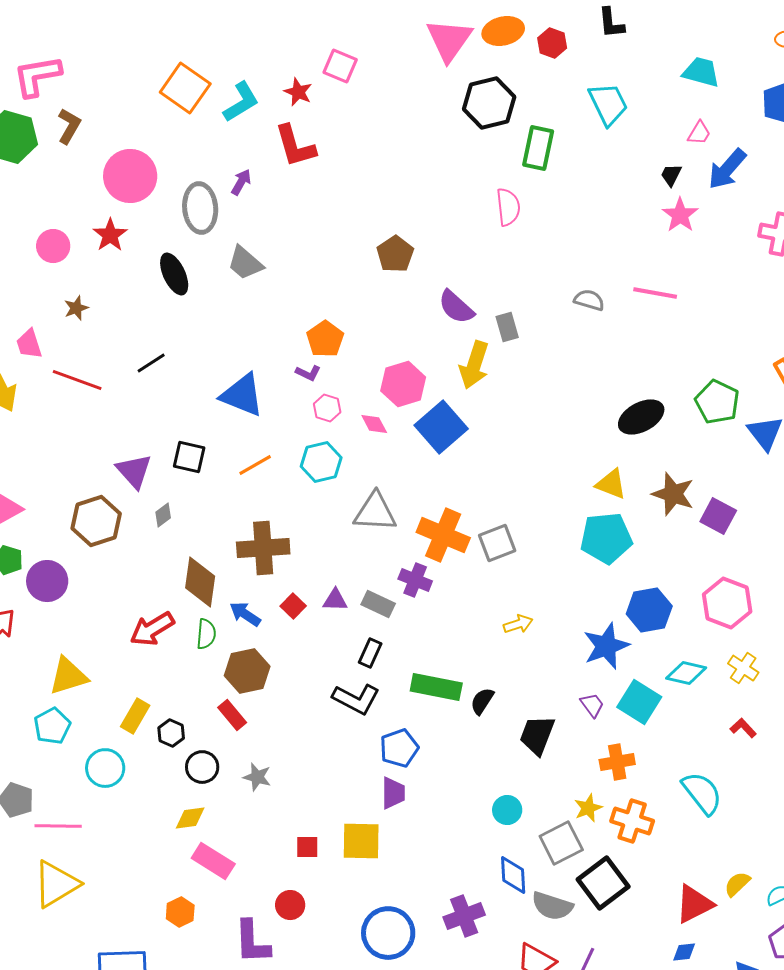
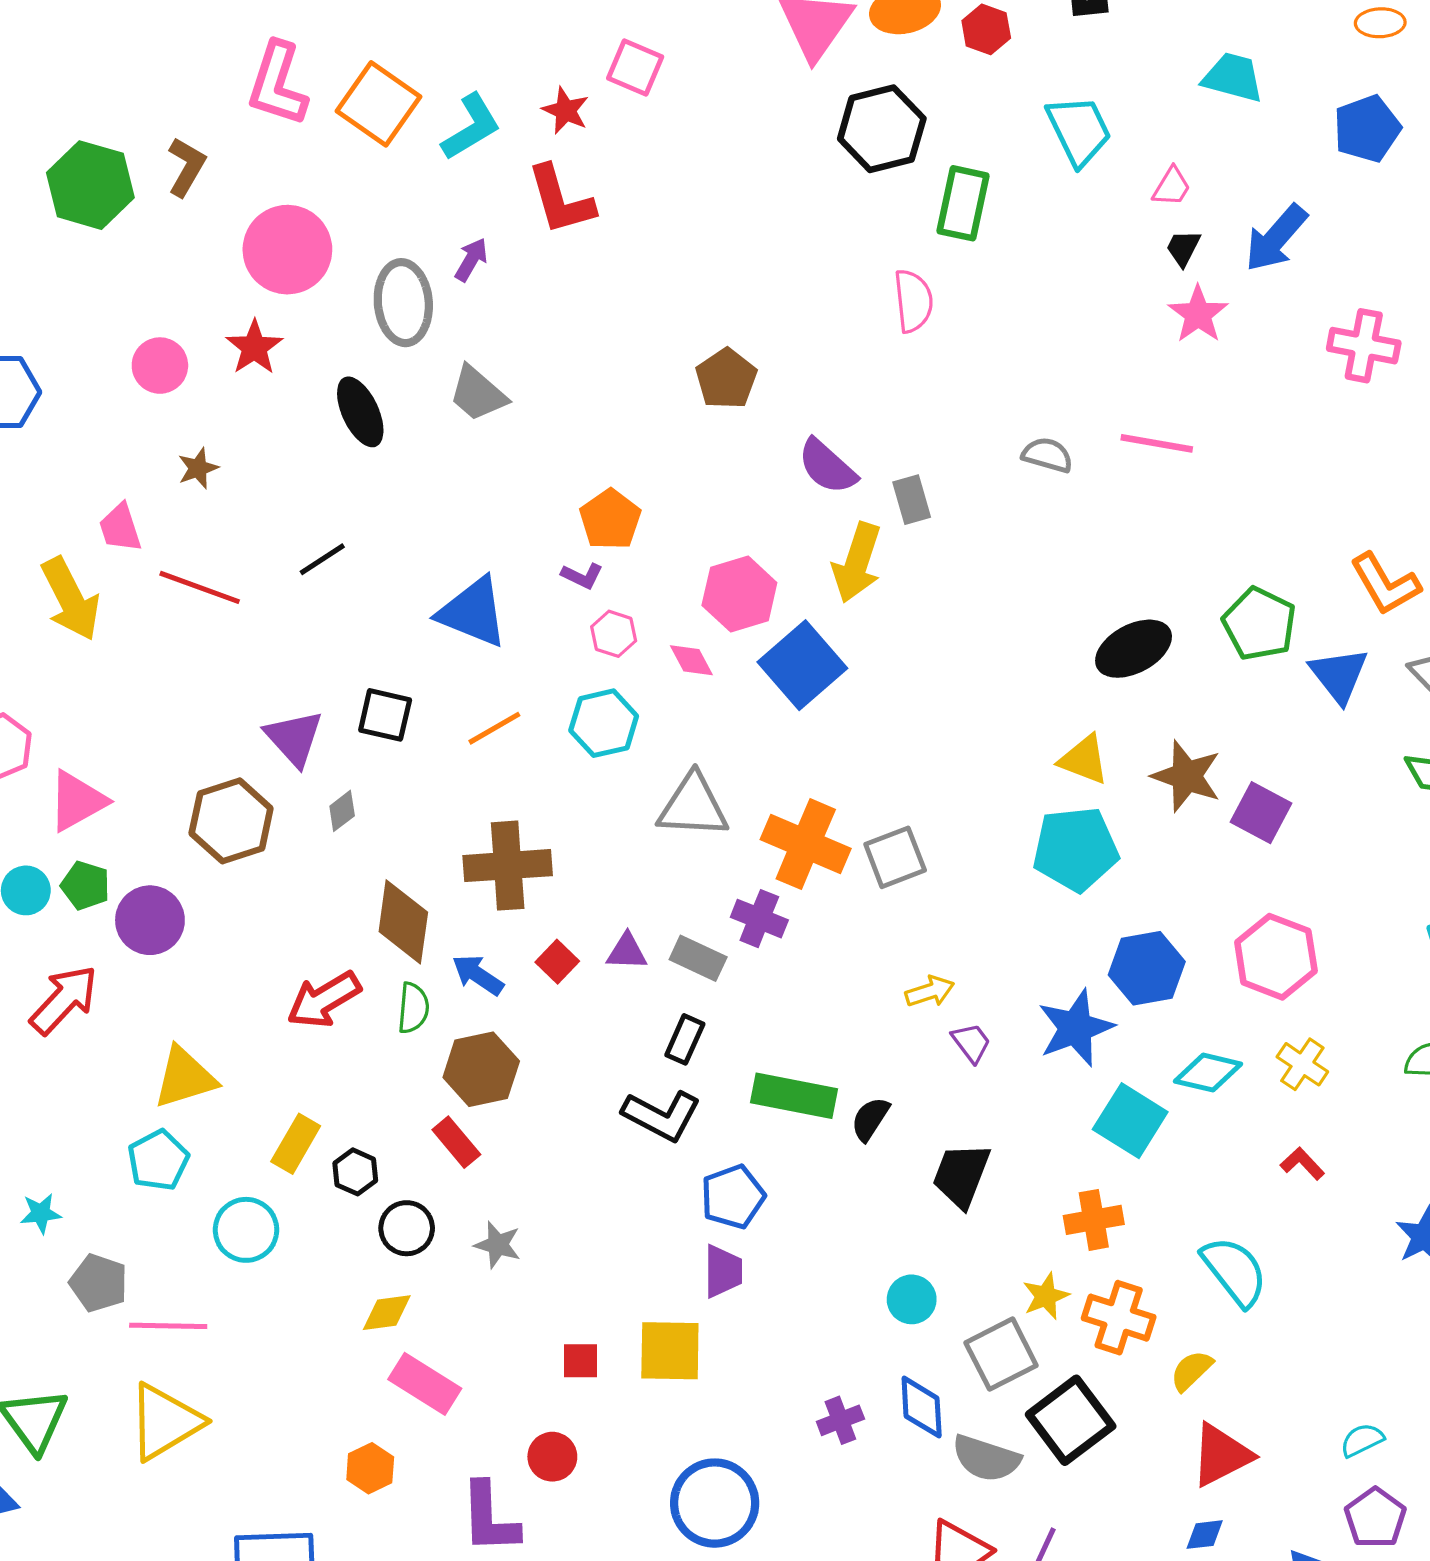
pink L-shape: (37, 76) -> (277, 84), moved, turned -62
pink trapezoid: (699, 133) -> (1172, 187), moved
purple trapezoid: (592, 705) -> (971, 1043), moved
yellow semicircle: (737, 884) -> (1191, 1371), moved
purple cross: (464, 916) -> (840, 1420), moved, size x0.7

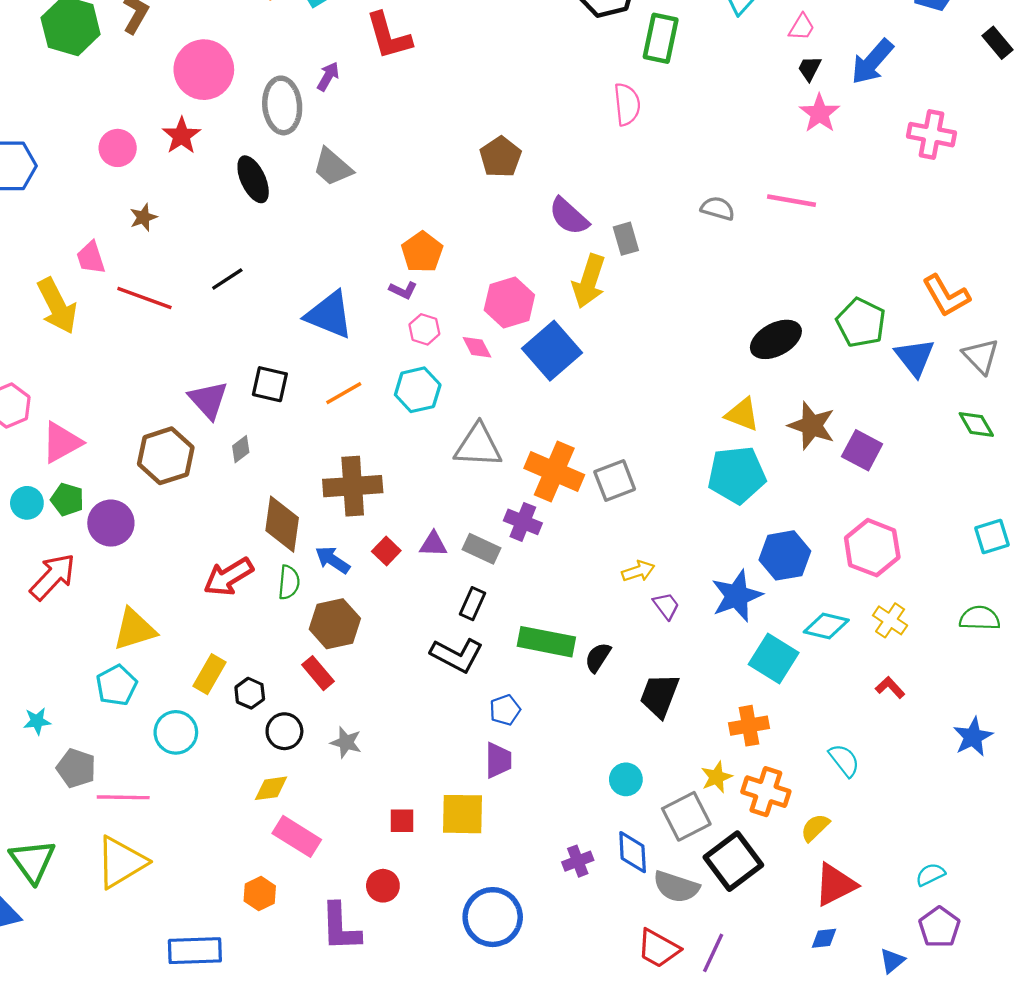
blue pentagon: (733, 1197) -> (505, 710), size x0.7
cyan semicircle: (1235, 1271) -> (844, 760), size x0.7

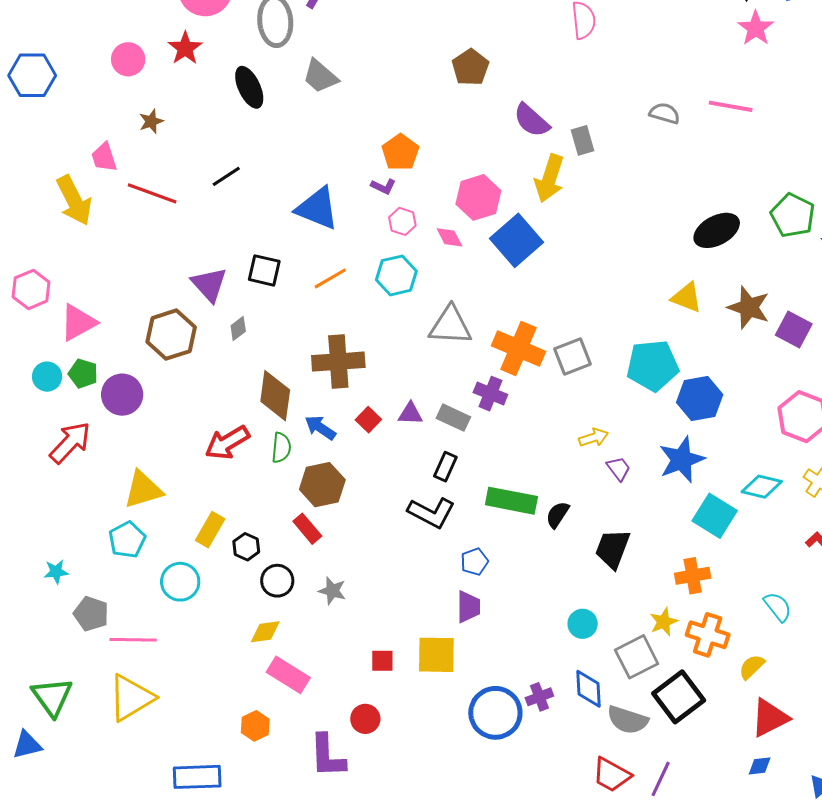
cyan pentagon: (737, 475) -> (653, 366), moved
blue hexagon: (785, 555) -> (700, 399), moved
blue circle: (493, 917) -> (495, 713), moved

